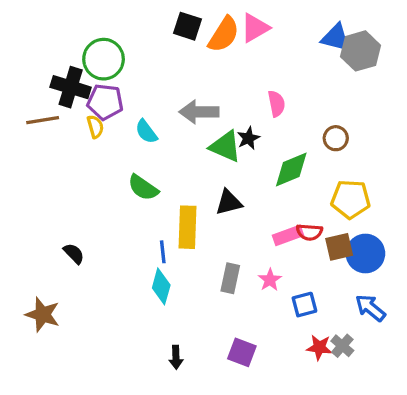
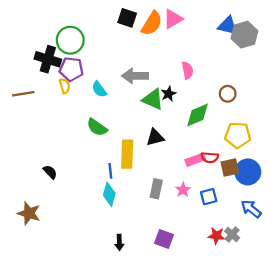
brown line: (43, 120) -> (23, 94), moved
blue square: (304, 305) -> (209, 197), moved

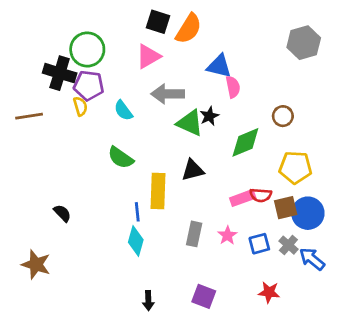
pink triangle: (173, 19) -> (148, 56), moved
blue triangle: (228, 26) -> (219, 66), moved
gray cross: (232, 235) -> (288, 245), moved

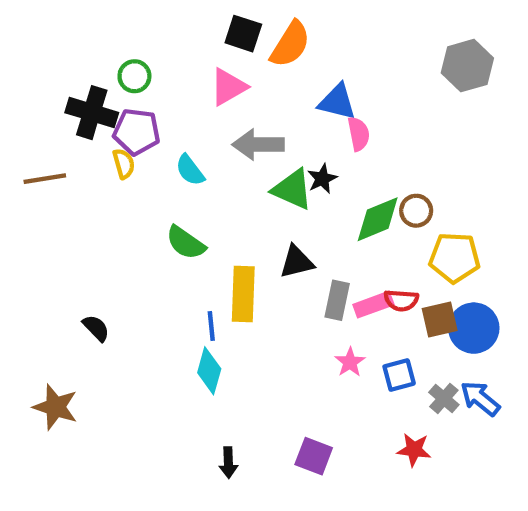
green circle: (87, 49) -> (134, 76), size x0.6
brown circle: (283, 116) -> (416, 211), moved
gray rectangle: (194, 234) -> (337, 300), moved
gray cross: (288, 245) -> (444, 398), moved

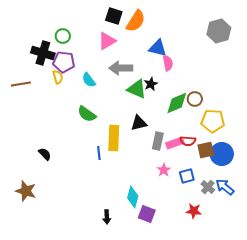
cyan diamond: (209, 371) -> (133, 197), moved

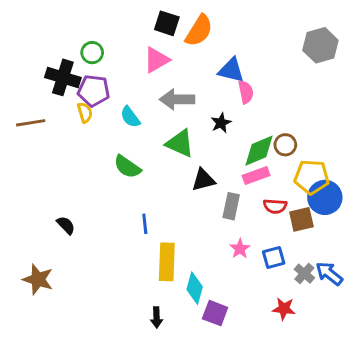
green triangle: (137, 89) -> (180, 143), moved
yellow rectangle: (114, 138) -> (167, 262), moved
pink rectangle: (175, 143) -> (256, 176), moved
blue circle: (222, 154) -> (325, 197), moved

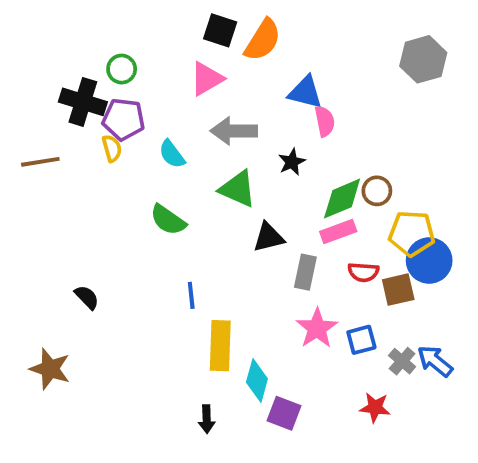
pink star: (240, 249) -> (317, 328), size x1.5

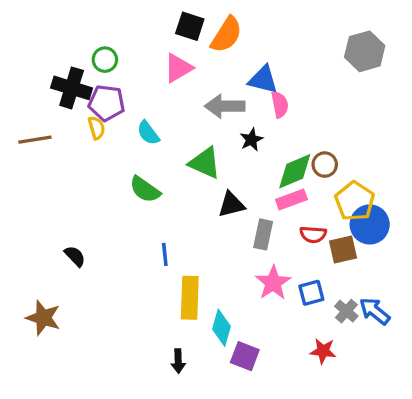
gray arrow: (234, 131) -> (225, 106), moved
yellow pentagon: (412, 233) -> (355, 201), turned 30

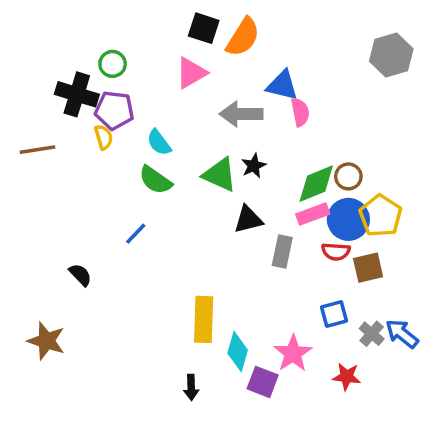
black star: (251, 140) -> (254, 166), moved
green semicircle: (145, 190) -> (155, 180), moved
blue circle: (370, 224) -> (348, 219), moved
blue line: (165, 254) -> (136, 234), moved, turned 50
pink star: (273, 283) -> (293, 353), moved

